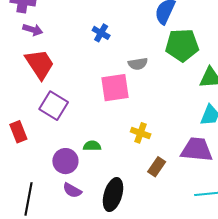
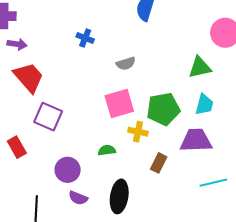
green pentagon: (182, 45) -> (163, 109), moved
pink square: (115, 88) -> (119, 103), moved
green semicircle: (92, 146) -> (107, 150), moved

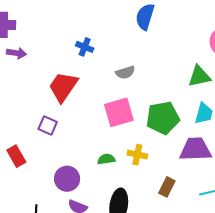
red trapezoid: (29, 77) -> (63, 87), moved, turned -104
purple square: (48, 117) -> (48, 125), size x0.7
yellow cross: (138, 132) -> (137, 155), moved
brown rectangle: (159, 163) -> (167, 187), moved

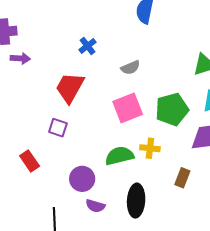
blue cross: (85, 47) -> (88, 46), turned 36
green semicircle: (106, 159) -> (119, 156), size x1.6

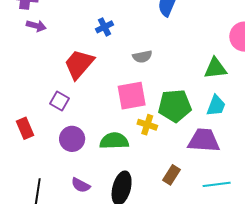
yellow cross: (150, 148) -> (147, 125), moved
purple circle: (82, 179) -> (72, 139), moved

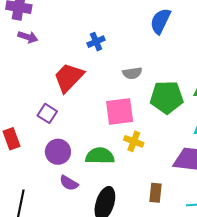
green pentagon: (175, 106) -> (167, 97), moved
brown rectangle: (171, 175) -> (155, 193), turned -30
purple semicircle: (81, 185) -> (69, 183), moved

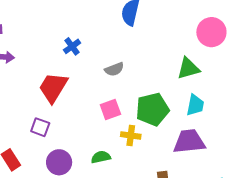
green pentagon: (167, 97) -> (152, 109), moved
pink square: (120, 112) -> (110, 110), size x0.7
green semicircle: (100, 156) -> (101, 157), size x0.7

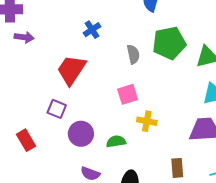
gray semicircle: (114, 69) -> (133, 54), turned -84
green pentagon: (152, 109) -> (169, 43), moved
purple circle: (59, 162) -> (81, 134), moved

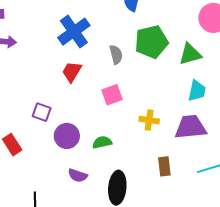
blue cross: (92, 30) -> (74, 32), size x1.8
red trapezoid: (71, 70) -> (72, 72), moved, size x0.7
yellow cross: (147, 121) -> (149, 120), moved

